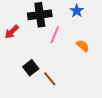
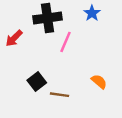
orange semicircle: (83, 46) -> (99, 82), moved
brown line: (50, 79) -> (60, 95), turned -42

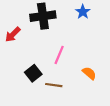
pink line: (66, 42) -> (59, 55), moved

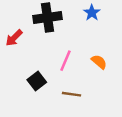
orange semicircle: (89, 73) -> (99, 62), moved
brown line: (54, 85) -> (72, 94), moved

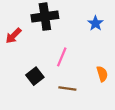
blue star: (92, 13) -> (95, 23), moved
orange semicircle: (99, 62) -> (102, 74), moved, turned 32

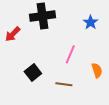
pink line: (62, 57) -> (70, 54), moved

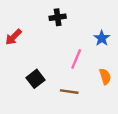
black cross: (43, 16) -> (58, 17), moved, size x0.6
blue star: (91, 22) -> (102, 38), moved

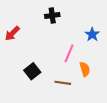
orange semicircle: (105, 76) -> (85, 69), moved

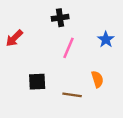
pink line: (69, 53) -> (68, 48), moved
black square: (32, 71) -> (37, 82), turned 35

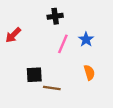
blue star: (106, 39) -> (86, 39), moved
brown line: (72, 95) -> (52, 88), moved

